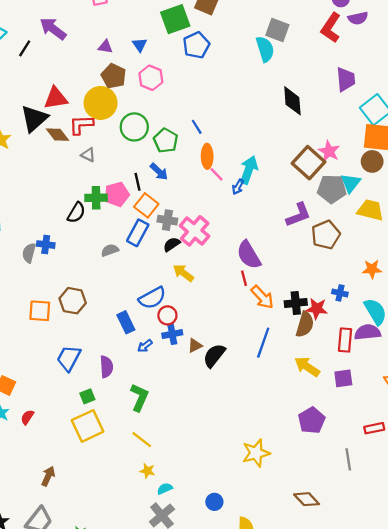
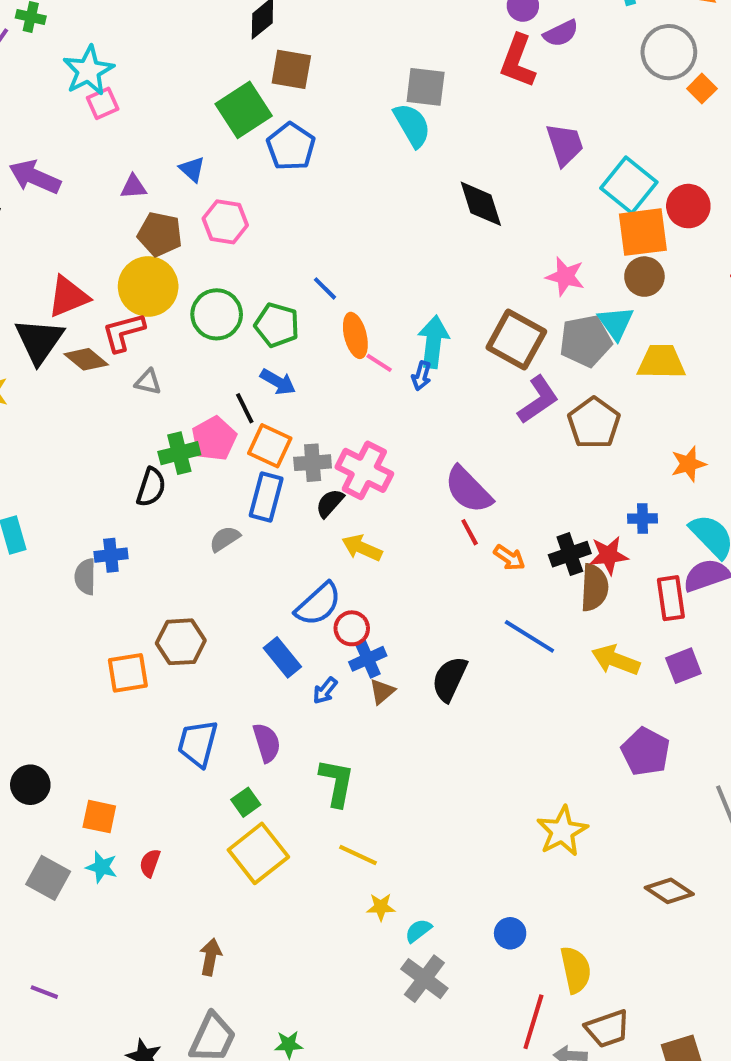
brown square: (309, 163) -> (516, 339), moved
orange arrow: (262, 297) -> (509, 558), size x0.7
blue line: (263, 343) -> (529, 636), turned -64
brown triangle: (195, 346) -> (382, 692), moved

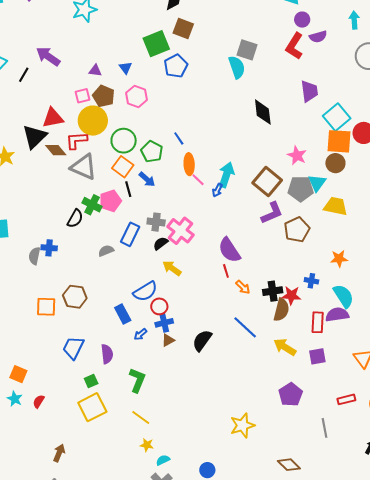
pink square: (103, 103) -> (82, 96), moved
gray triangle: (148, 382) -> (84, 167), size x2.0
orange square: (270, 446) -> (123, 167), moved
green cross: (179, 453) -> (92, 205), turned 30

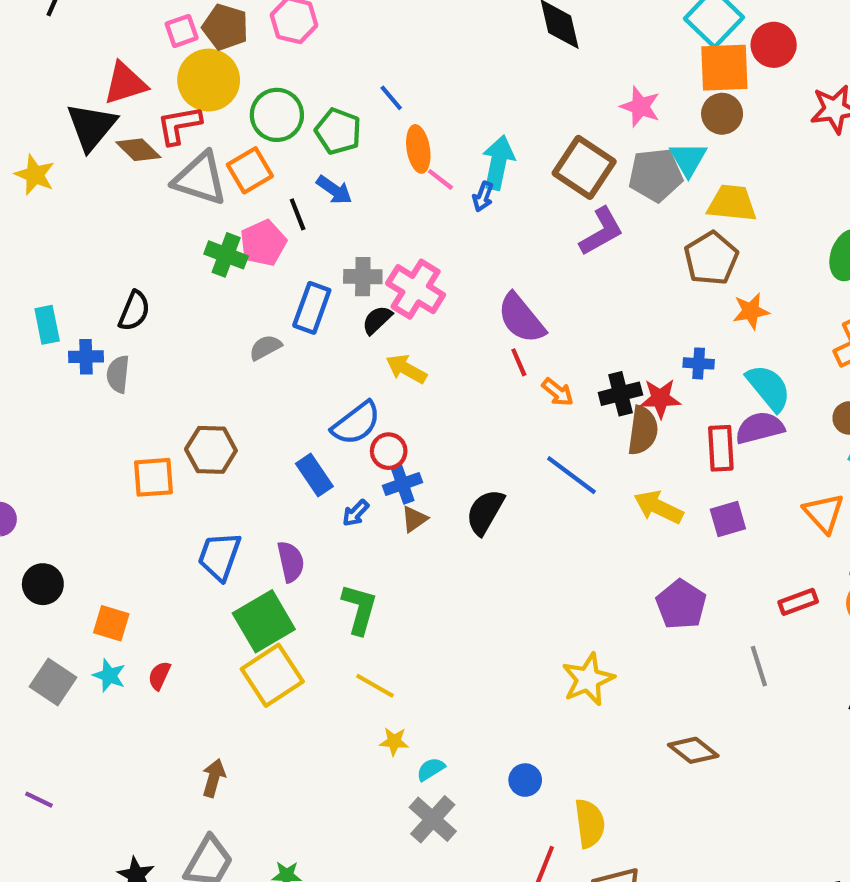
orange square: (123, 167) -> (250, 170), moved, turned 30
black semicircle: (75, 219) -> (134, 311), moved
brown pentagon: (297, 230) -> (711, 258), moved
blue cross: (49, 248) -> (86, 357), moved
green square: (91, 381) -> (264, 621), size x2.0

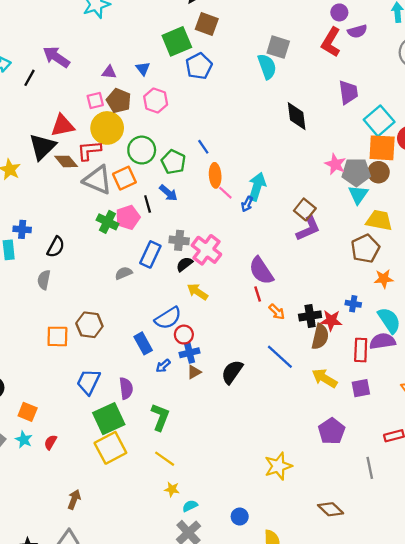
brown square: (584, 167) -> (305, 209), moved, size x0.7
gray pentagon: (656, 175) -> (356, 172), moved
blue cross: (86, 357) -> (22, 229), moved

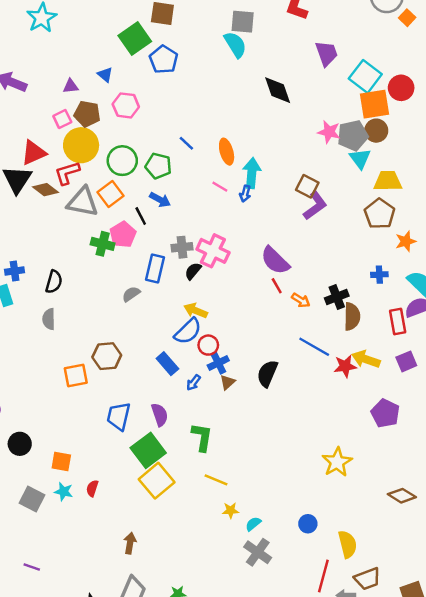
orange ellipse: (215, 175) -> (227, 152), moved
yellow arrow: (197, 292) -> (196, 311), moved
red star: (331, 320) -> (345, 366), moved

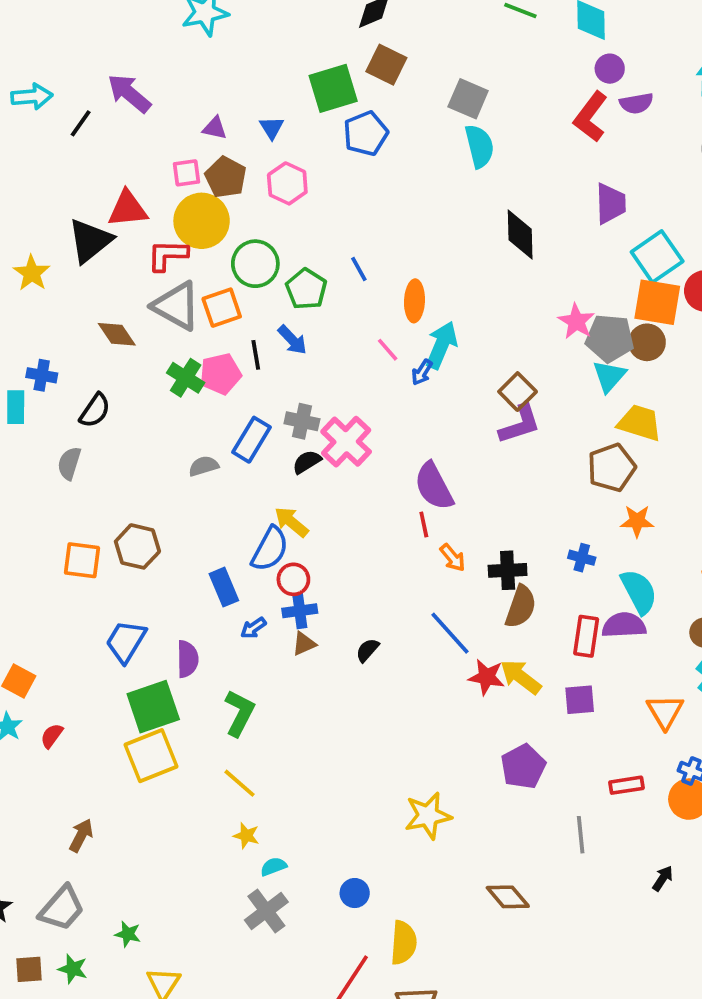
gray square: (243, 22) -> (468, 99), moved
brown diamond: (45, 190) -> (117, 334), moved
blue semicircle: (188, 331) -> (270, 549), turned -36
black semicircle: (267, 373) -> (367, 650), size x0.6

